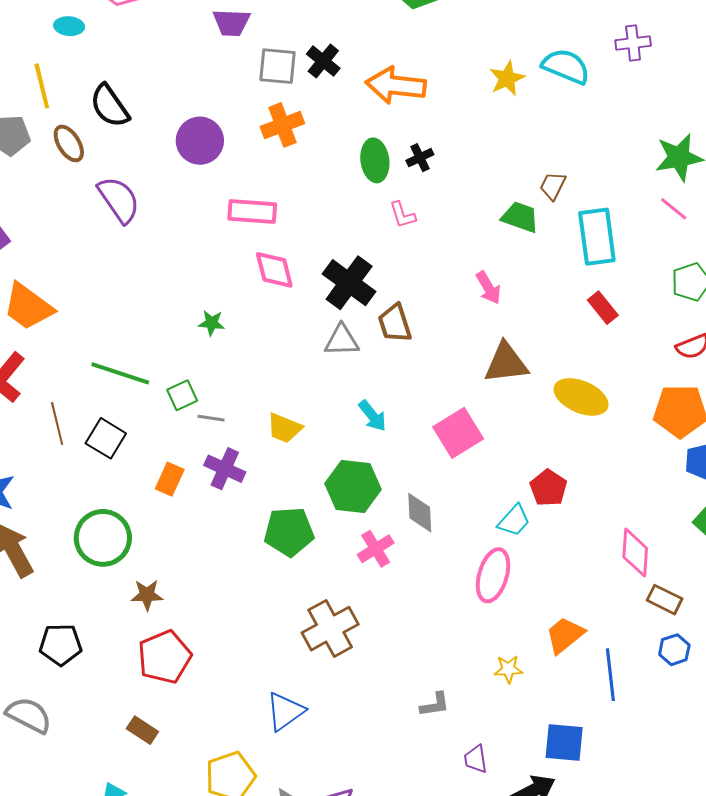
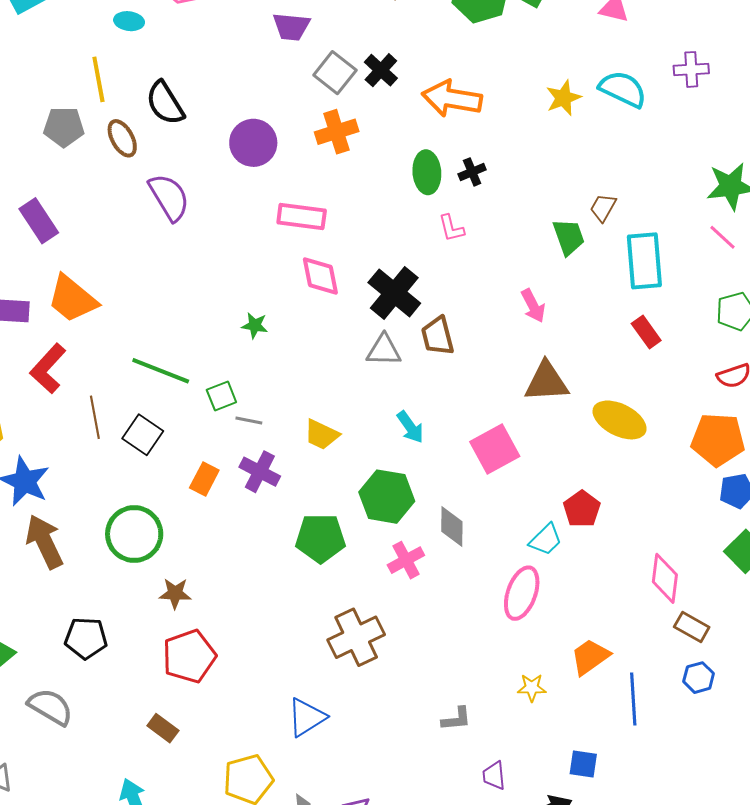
gray square: (277, 66) -> (335, 73), turned 30
green trapezoid: (520, 217) -> (569, 237), turned 48
blue square: (564, 742) -> (583, 764), size x0.7

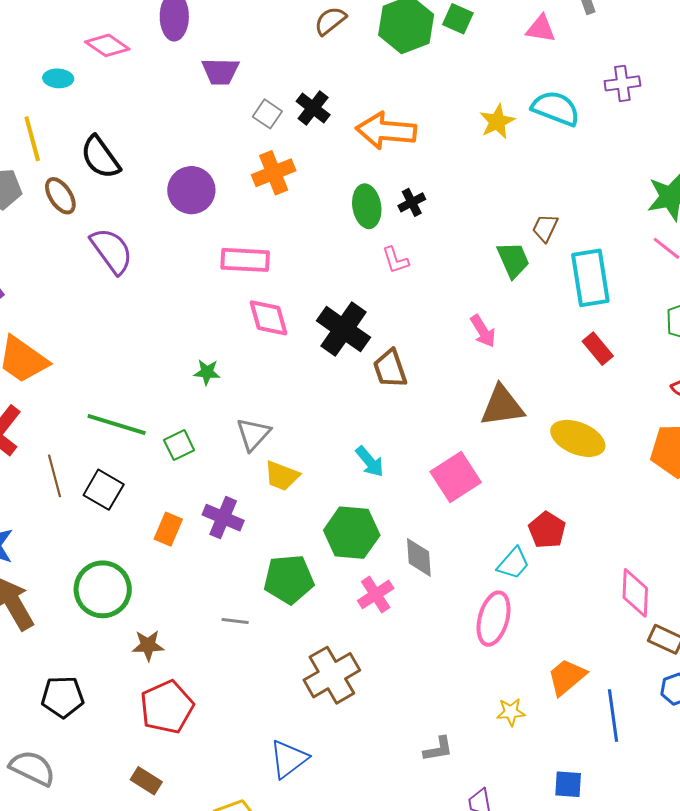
gray square: (335, 73) -> (267, 114), size x0.7
gray triangle: (384, 350) -> (253, 434), moved, turned -45
gray line: (249, 420) -> (235, 621), moved

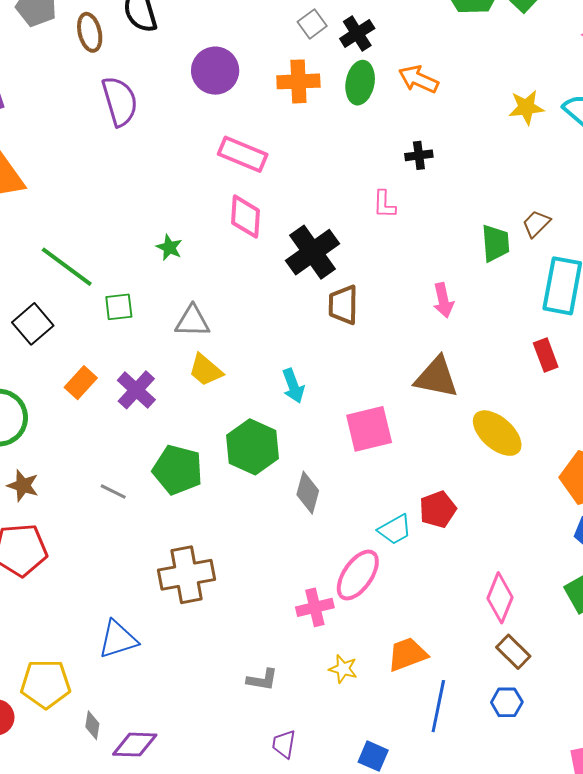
orange arrow: (386, 131) -> (418, 79), size x0.7
green ellipse: (367, 206) -> (360, 83), moved
gray triangle: (253, 434) -> (192, 321), turned 30
pink cross: (376, 594) -> (315, 607), moved

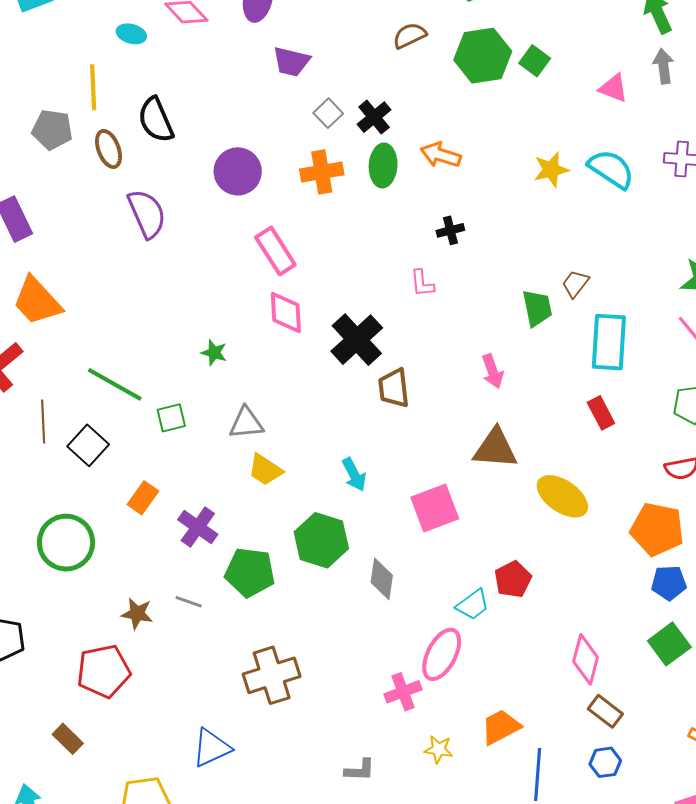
pink rectangle: (243, 154) -> (275, 251), turned 42
purple cross: (136, 390) -> (198, 527), moved
brown star: (23, 486) -> (137, 614), moved

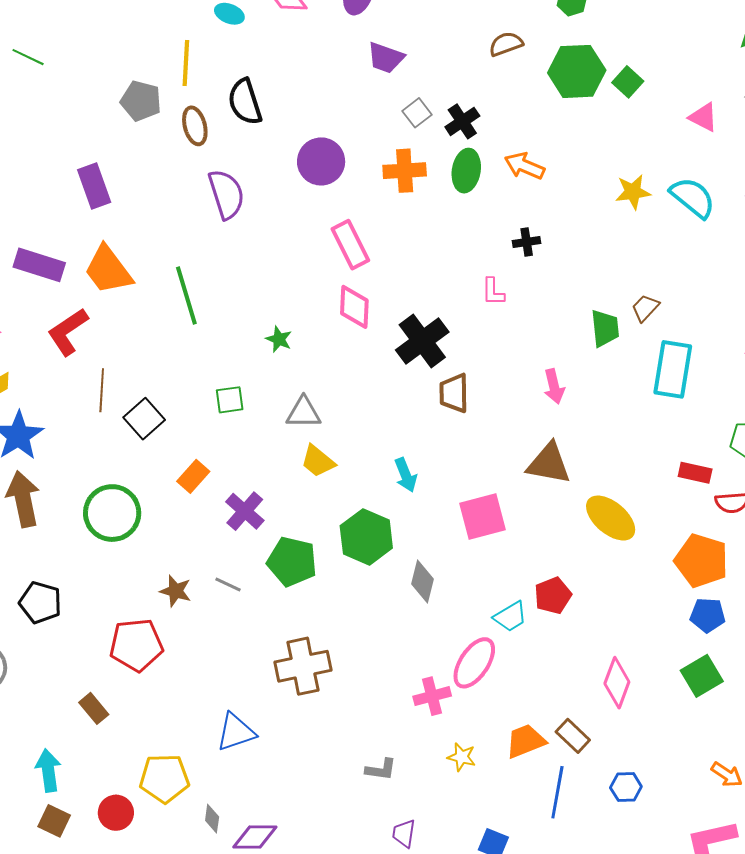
green line: (115, 384) -> (186, 295), moved, turned 38
red rectangle: (601, 413) -> (695, 473), moved, turned -56
brown rectangle: (605, 711) -> (573, 736), moved

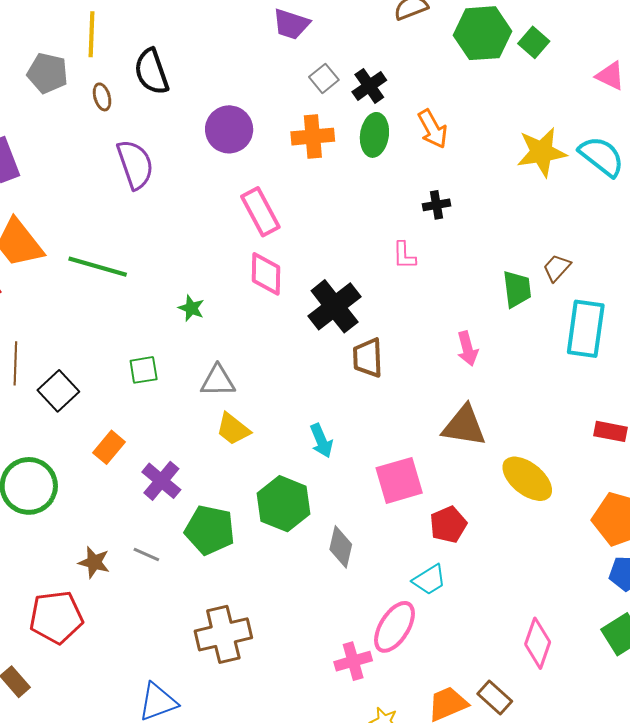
brown ellipse: (195, 126) -> (102, 97), size x0.7
orange arrow: (525, 166) -> (433, 129), turned -141
yellow star: (633, 192) -> (542, 152), size x1.4
green line: (186, 295) -> (98, 267), turned -56
red pentagon: (553, 595) -> (448, 525), moved

